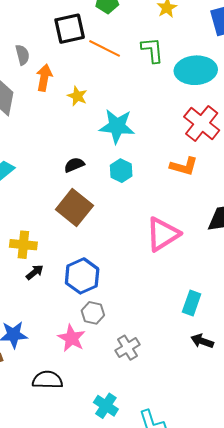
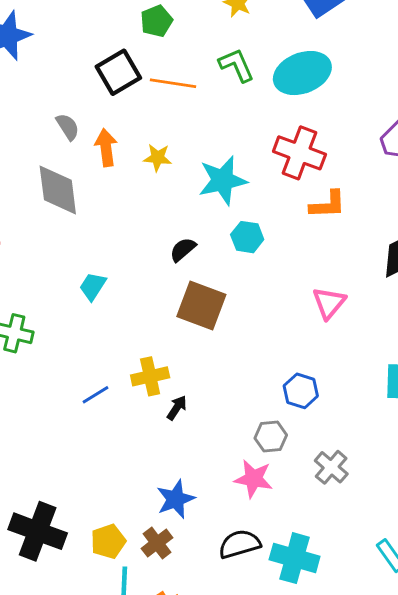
red cross: (202, 123) -> (299, 153), moved
pink triangle: (163, 234) -> (329, 303), size x0.7
blue hexagon: (82, 276) -> (301, 391), moved, size x0.7
cyan cross: (106, 406) -> (295, 558), moved, size x1.4

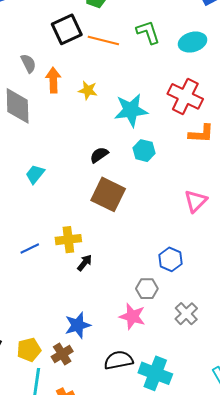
cyan ellipse: (302, 73) -> (193, 42), size x0.7

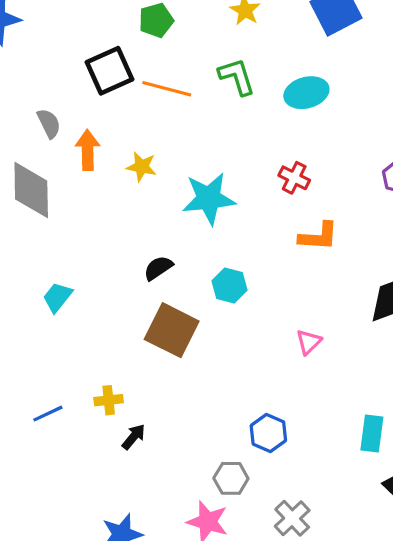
red cross: (185, 96) -> (294, 178), size x0.6
cyan hexagon: (144, 151) -> (229, 286), moved
pink triangle: (196, 201) -> (309, 342), size x0.7
yellow cross: (68, 240) -> (109, 400), size x0.7

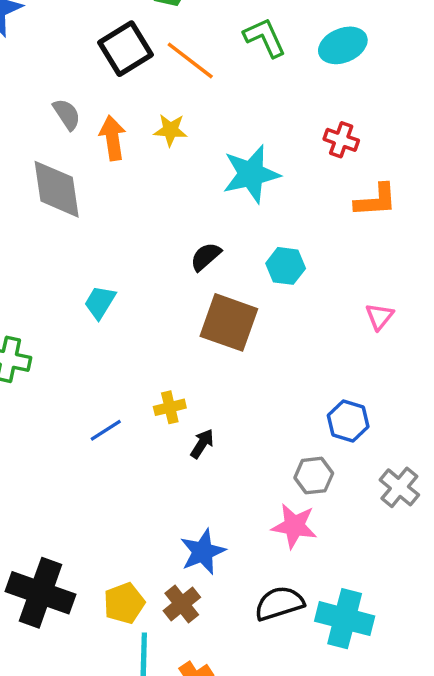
orange line: (167, 89) -> (190, 60), turned 30
yellow star: (142, 167) -> (170, 130), moved
gray cross: (292, 518) -> (399, 487), moved

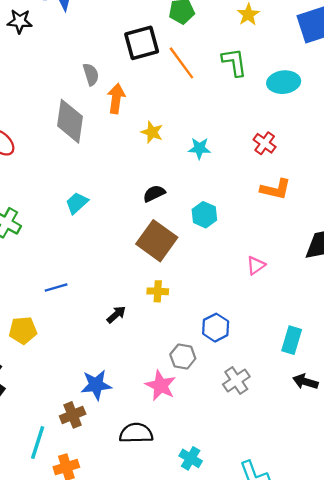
yellow star: (170, 130) -> (152, 132), moved
cyan star: (251, 174) -> (199, 148), size x0.6
yellow cross: (170, 407) -> (158, 291), moved
yellow pentagon: (124, 603) -> (23, 330), moved
cyan cross: (345, 619) -> (191, 458), moved, size x0.6

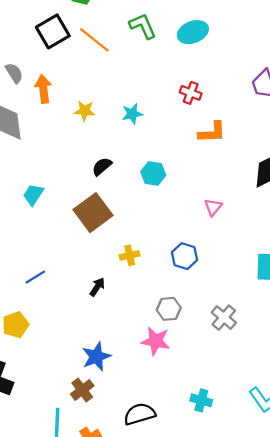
brown square: (157, 241) -> (93, 213), moved, turned 33
blue hexagon: (216, 328) -> (185, 256), moved
black semicircle: (136, 433) -> (140, 414), moved

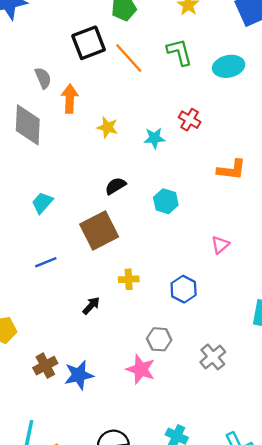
red cross: (191, 93) -> (190, 120), moved
blue line: (35, 277) -> (46, 262), moved
brown cross: (82, 390) -> (45, 366), moved

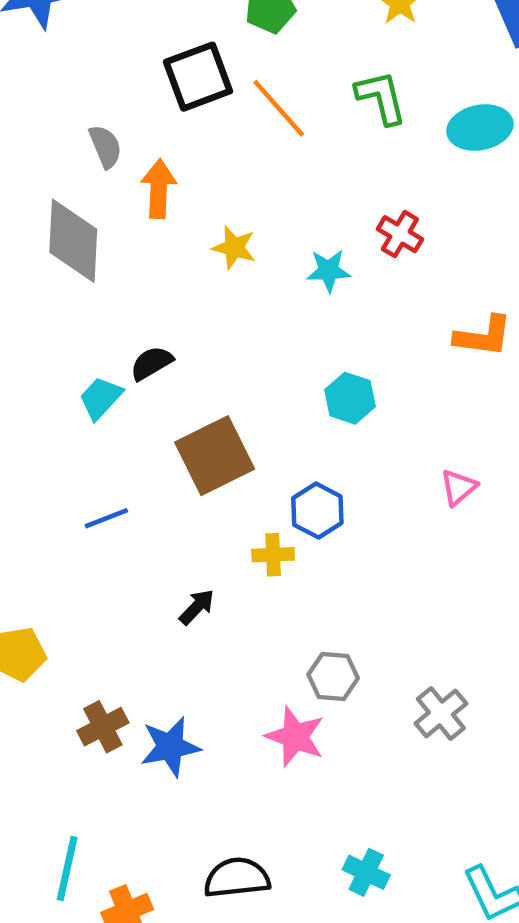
black semicircle: (116, 186) -> (151, 363), moved
blue hexagon: (184, 289) -> (317, 511), moved

